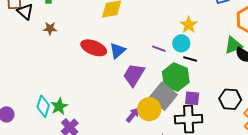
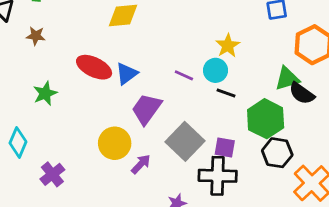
green hexagon: (176, 77) -> (266, 119), moved
green star: (59, 106) -> (45, 93), moved
yellow circle: (149, 109) -> (115, 143), moved

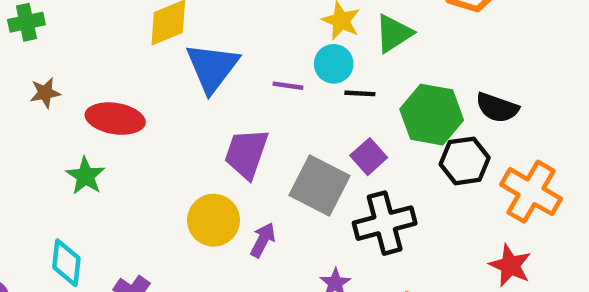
red ellipse: (94, 67) -> (115, 119), moved
blue triangle: (127, 74) -> (212, 67), moved, size x1.5
green triangle: (287, 79) -> (394, 33), moved
black semicircle: (302, 93) -> (497, 108), moved
purple square: (225, 147) -> (369, 157), moved, turned -35

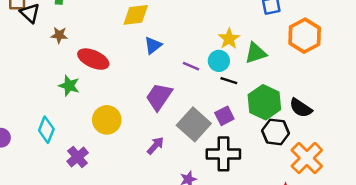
blue triangle: (212, 67) -> (153, 45), size x0.6
green star: (85, 176) -> (69, 86), turned -30
yellow circle: (214, 220) -> (107, 120), moved

